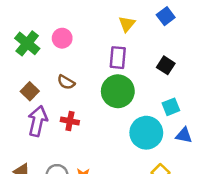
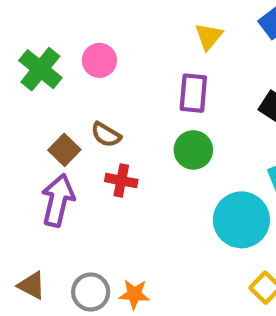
brown square: (30, 91) -> (64, 150), moved
green circle: (118, 91) -> (193, 150), size x0.7
red cross: (70, 121) -> (121, 181), moved

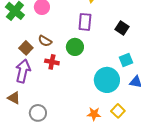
green circle: (193, 150) -> (75, 47), moved
brown triangle: (32, 285) -> (14, 98), moved
orange star: (134, 294) -> (94, 114), moved

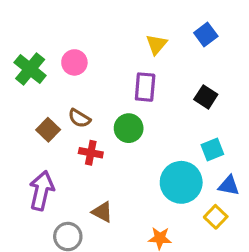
purple arrow: (23, 71) -> (42, 191), moved
brown triangle: (14, 98) -> (102, 212), moved
yellow square: (118, 111) -> (216, 217), moved

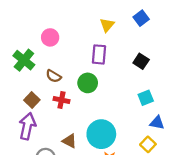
green cross: (30, 69) -> (24, 60), moved
brown square: (48, 130) -> (32, 100), moved
cyan circle: (181, 182) -> (101, 134), moved

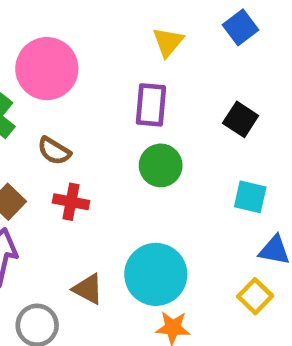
pink circle: (50, 37) -> (47, 69), size x1.6
green circle: (88, 83) -> (161, 165), moved
cyan square: (146, 98) -> (250, 197), turned 35

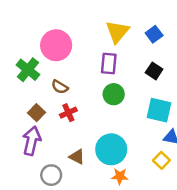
blue square: (241, 27) -> (154, 34), moved
yellow triangle: (168, 42) -> (117, 32), size x1.5
cyan square: (250, 197) -> (159, 110), size x1.5
red cross: (71, 202) -> (68, 113), turned -35

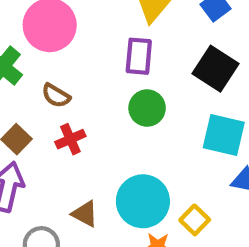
black square: (154, 71) -> (215, 69), size x1.5
yellow square: (161, 160) -> (195, 220), moved

